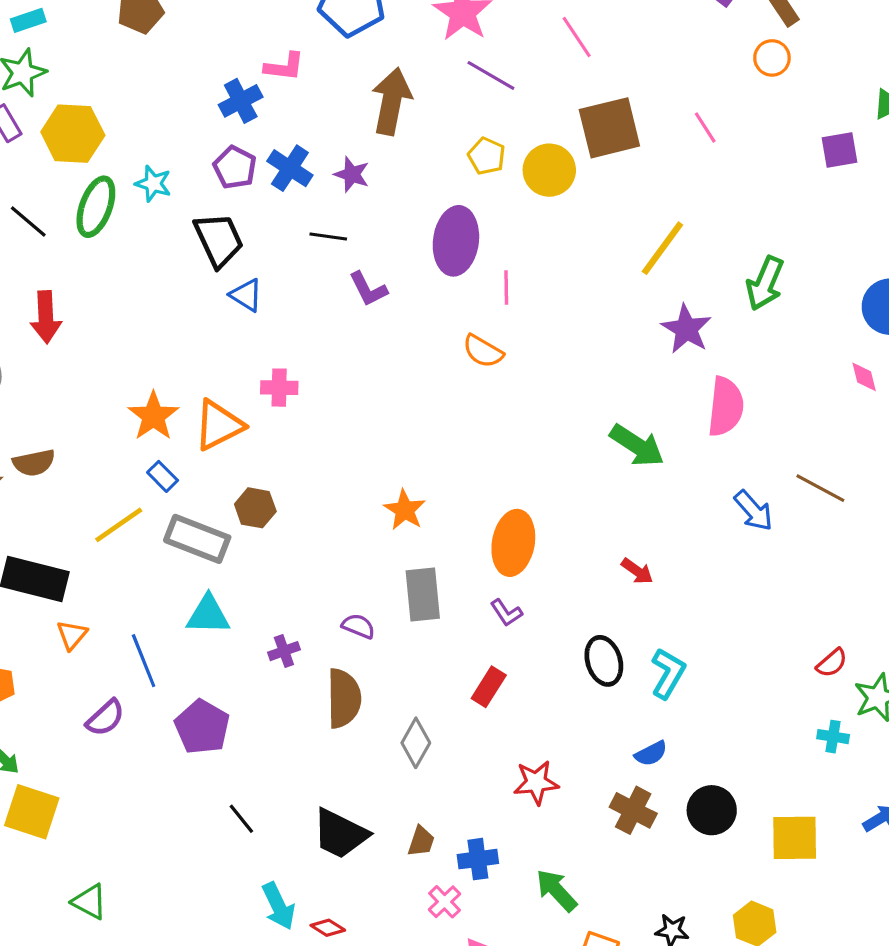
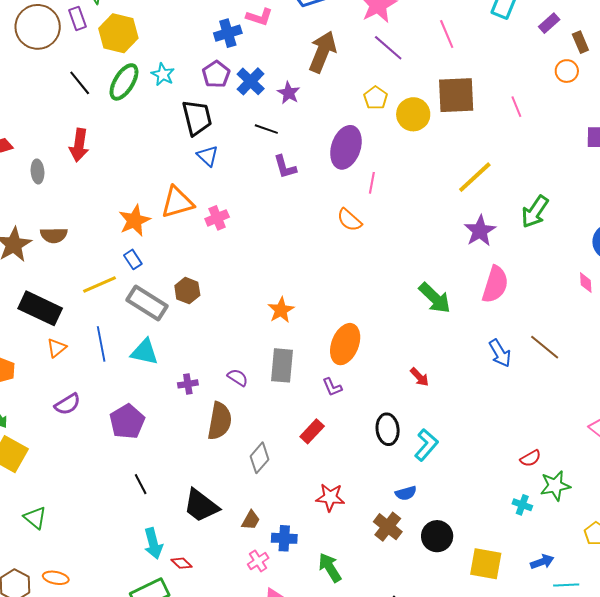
pink cross: (279, 388) -> (217, 218), turned -35
orange triangle: (219, 425) -> (177, 202), moved
blue line: (144, 661) -> (101, 344), moved

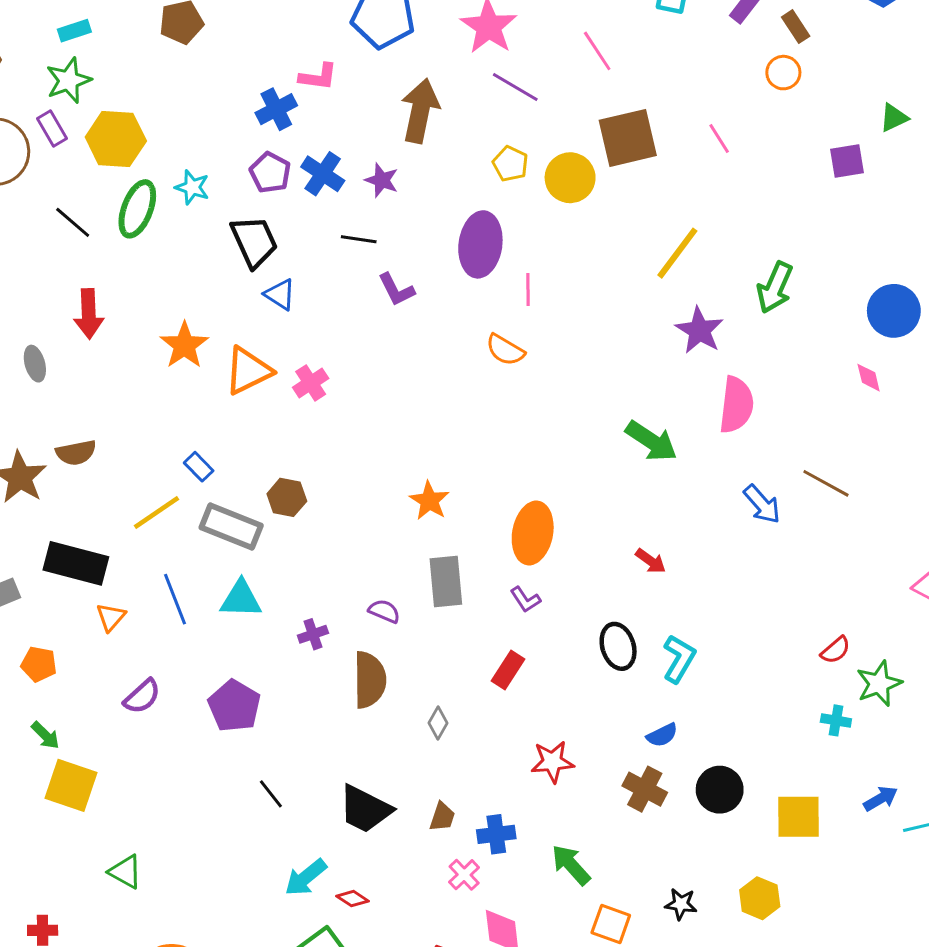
orange star: (134, 220) -> (184, 345), moved
gray diamond: (259, 458) -> (438, 723), size x0.7
cyan arrow: (153, 543) -> (306, 877), turned 76

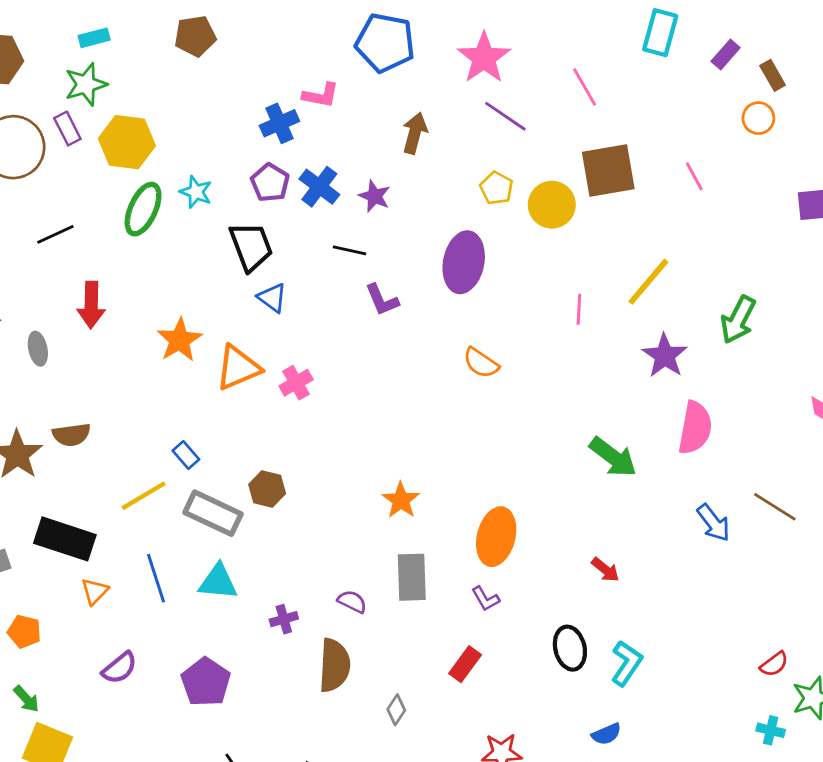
brown arrow: (420, 111) -> (415, 133), size x0.7
black line: (73, 222) -> (55, 234), moved, turned -69
pink line: (528, 289) -> (579, 309), moved

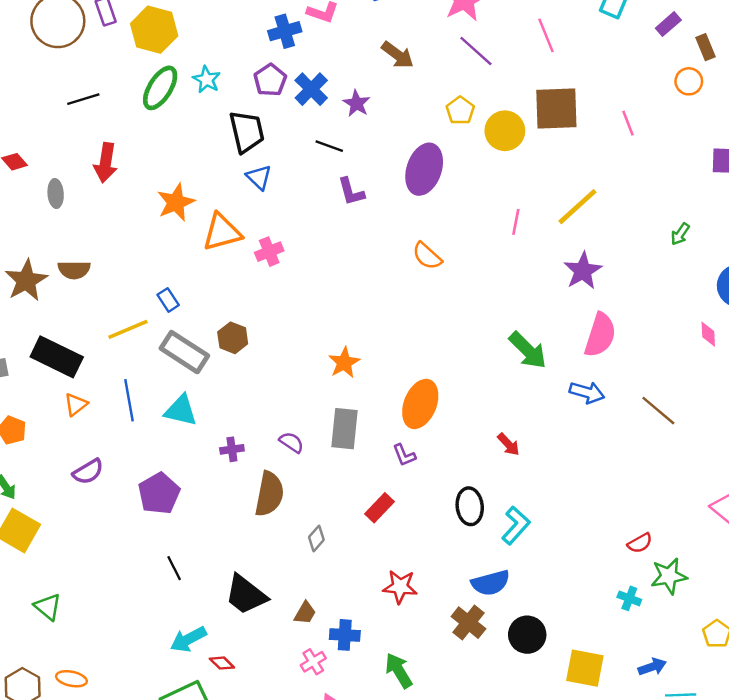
brown arrow: (415, 133) -> (398, 55), turned 104
green arrow: (738, 320) -> (680, 234), moved, size x0.6
blue arrow: (714, 523) -> (587, 392), moved, turned -44
blue semicircle: (606, 734) -> (491, 583), size x1.5

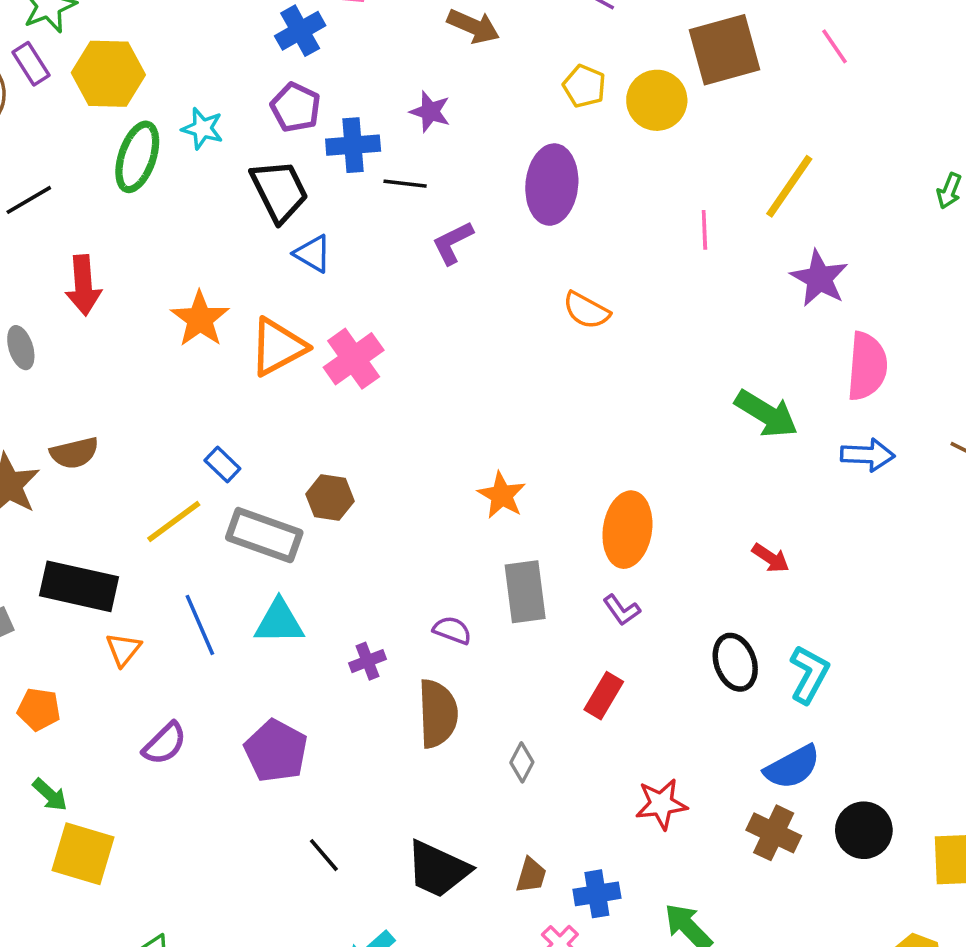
blue cross: (311, 89) -> (353, 145), moved, turned -36
purple L-shape: (351, 192) -> (453, 243), turned 92
pink cross: (269, 252) -> (354, 359), size x1.4

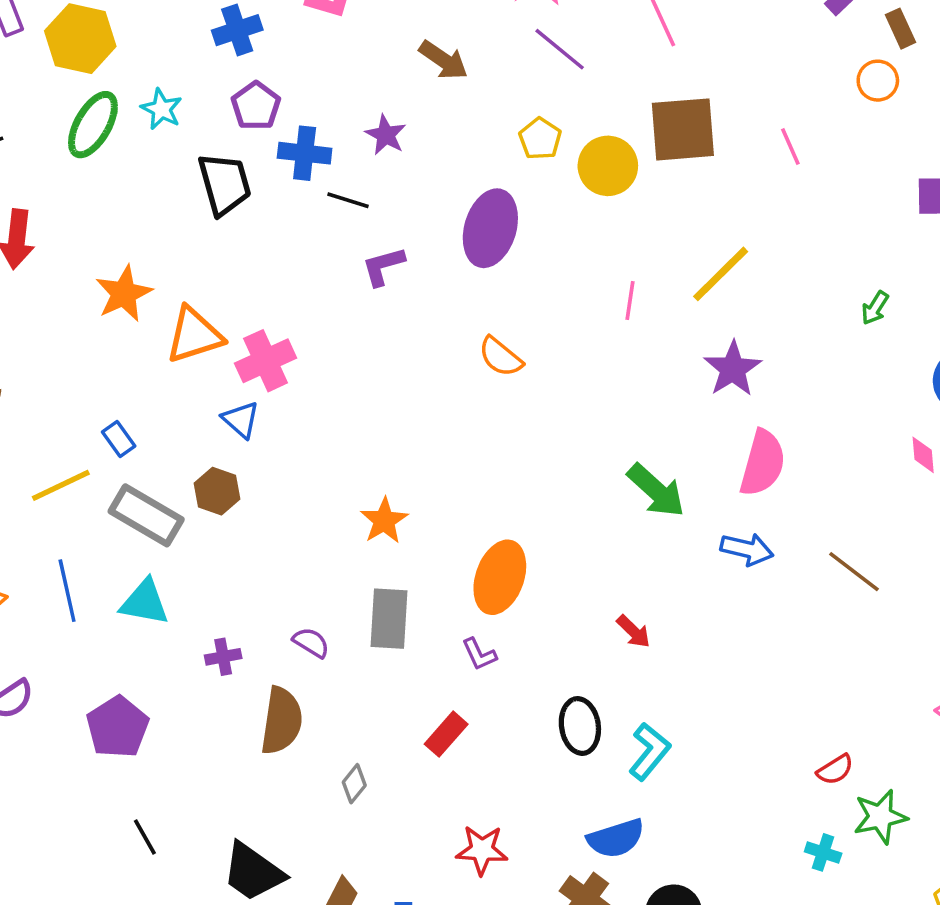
blue cross: (300, 31) -> (237, 30), moved
blue triangle: (313, 254) -> (241, 420), moved

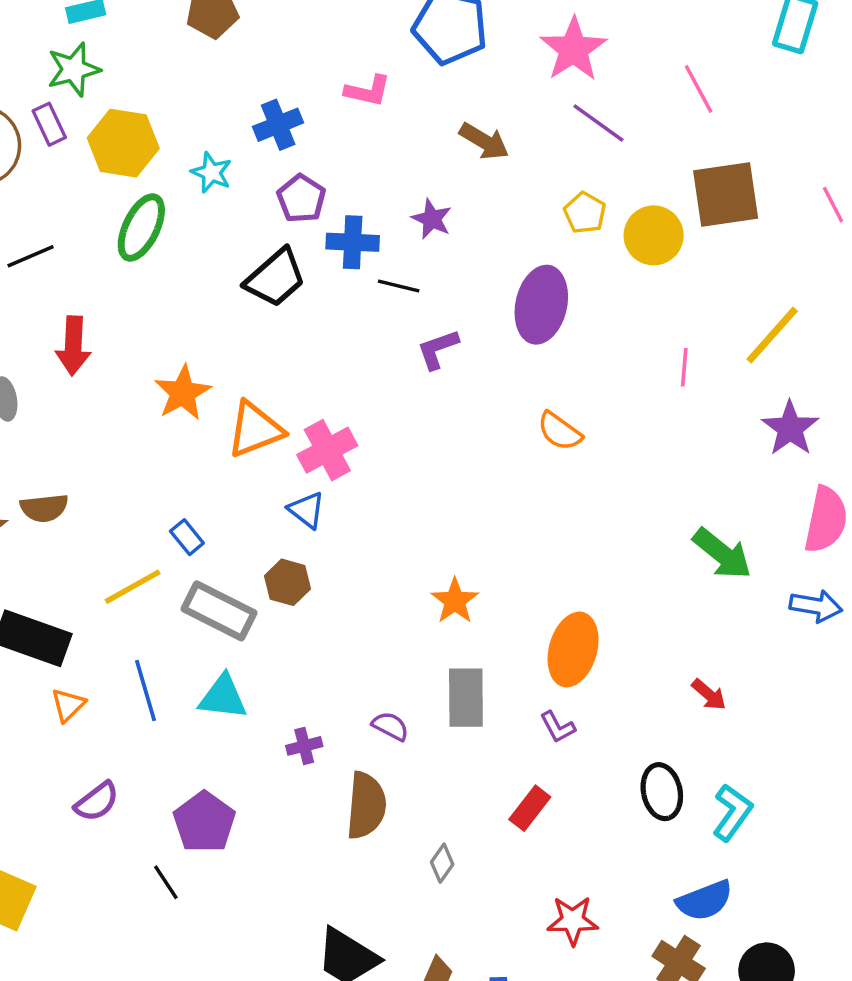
cyan star: (161, 109) -> (211, 173), moved
black trapezoid: (225, 184) -> (275, 278), turned 68
black line: (145, 837) -> (166, 882), moved

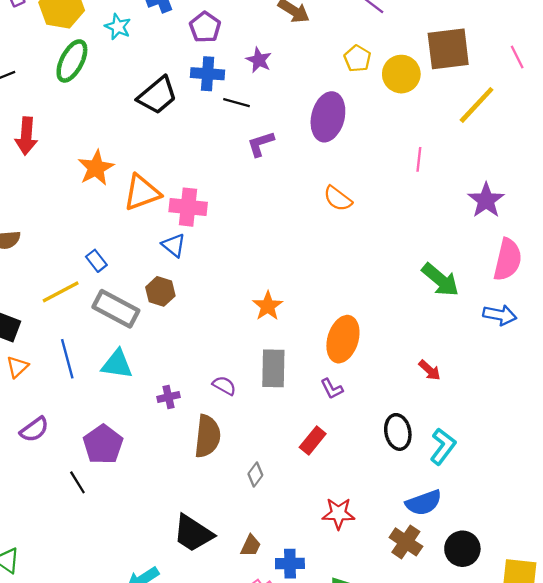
purple pentagon: (301, 199) -> (205, 27), moved
yellow line: (772, 335) -> (477, 105), moved
pink cross: (327, 450) -> (188, 207), turned 33

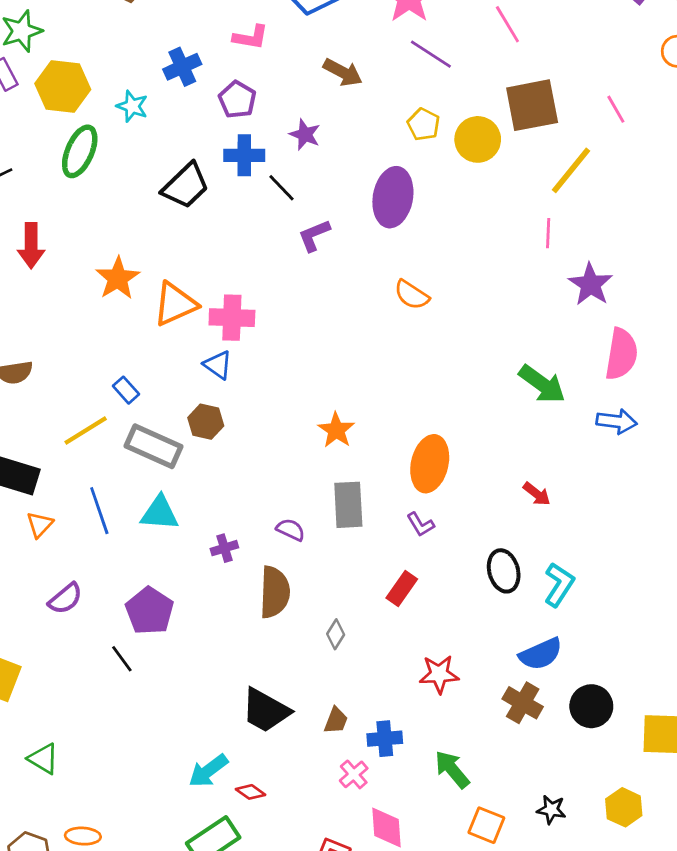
black line: (236, 103) -> (282, 188), turned 35
pink line: (419, 159) -> (548, 233), moved

